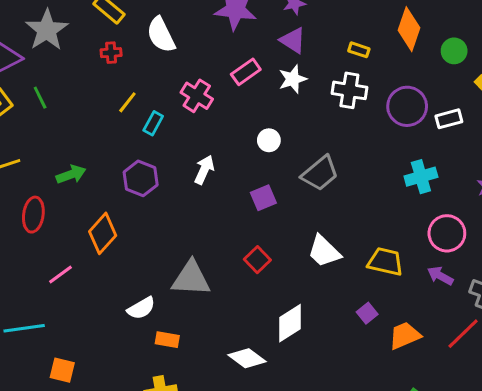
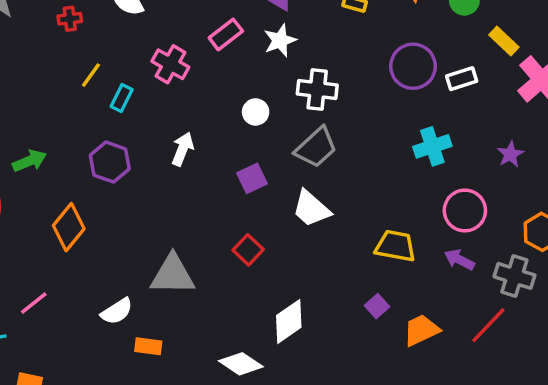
white cross: (349, 90) -> (317, 89), moved
white trapezoid: (324, 251) -> (311, 209), moved
pink line: (60, 275) -> (34, 303), moved

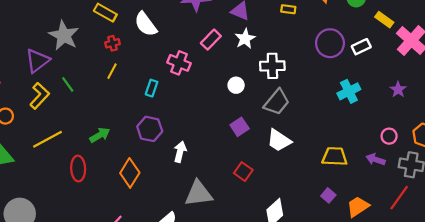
yellow line: (91, 75) -> (112, 71), moved
white arrow: (183, 149) -> (180, 152), moved
pink circle: (465, 210) -> (389, 136), moved, size x0.6

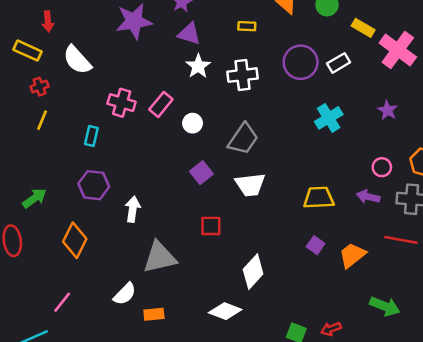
pink rectangle: (211, 40) -> (161, 104), moved
white cross: (272, 66) -> (243, 75), moved
white trapezoid: (279, 141) -> (250, 185), turned -35
red square: (243, 172) -> (211, 226), turned -30
red line: (399, 198) -> (401, 240), turned 70

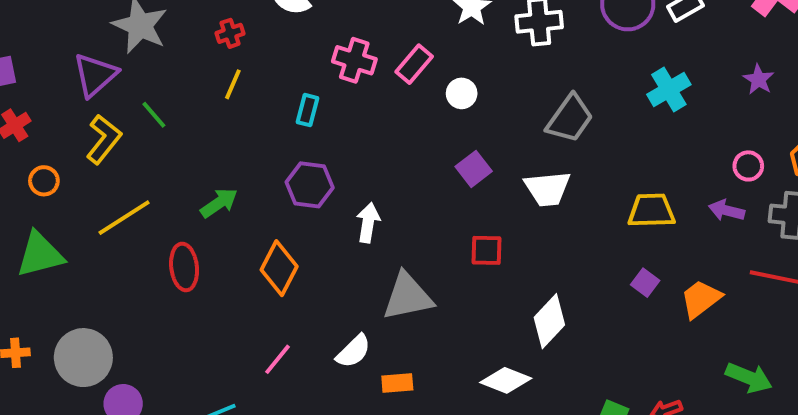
gray trapezoid: (243, 139) -> (570, 119), moved
pink line: (62, 302) -> (277, 359), moved

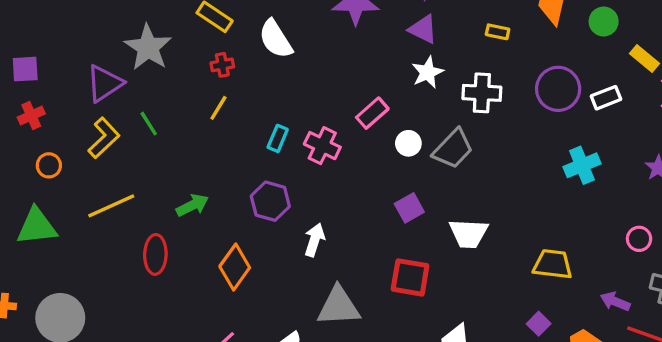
pink cross: (354, 60) -> (322, 146), moved
gray trapezoid: (570, 119) -> (453, 149), moved
purple arrow: (727, 210) -> (615, 301), moved
red square: (487, 250) -> (410, 277), size x1.4

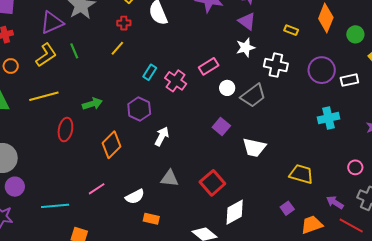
purple square: (409, 208) -> (221, 127), turned -30
red square: (410, 277) -> (212, 183), moved, turned 30
gray triangle: (339, 306) -> (170, 178), size x0.7

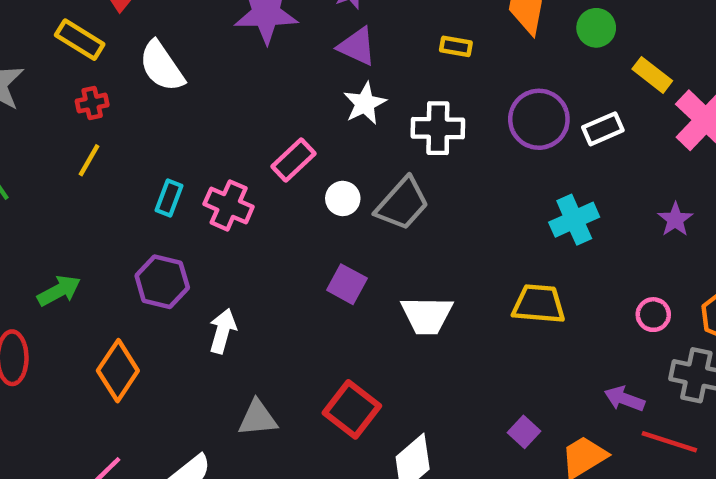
yellow trapezoid: (301, 174) -> (539, 304), moved

